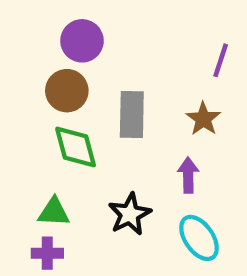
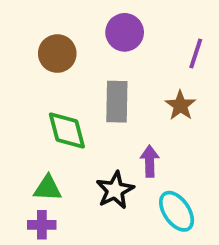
purple circle: (82, 41) -> (125, 32), moved
brown circle: (67, 91) -> (57, 54), moved
purple arrow: (188, 175) -> (150, 161), moved

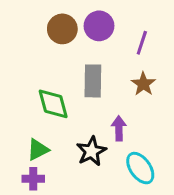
brown circle: (57, 54) -> (62, 29), moved
purple line: (196, 54) -> (142, 43), moved
green triangle: (48, 188) -> (38, 150), turned -30

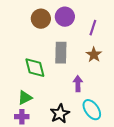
black star: (91, 151) -> (60, 114), moved

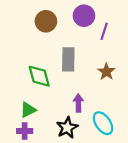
purple circle: (65, 17) -> (84, 16), moved
brown star: (94, 55) -> (106, 72), moved
purple arrow: (78, 84) -> (78, 103), moved

